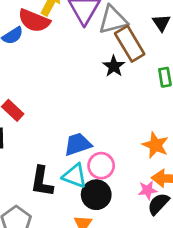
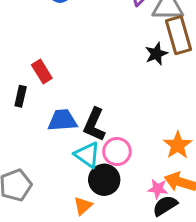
blue trapezoid: (78, 144) -> (62, 120), moved
black L-shape: (42, 181) -> (94, 125), moved

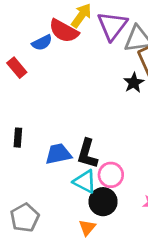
red rectangle: (42, 72) -> (17, 68), moved

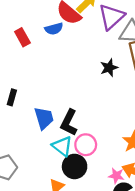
blue semicircle: (42, 43) -> (54, 29), moved
black star: (134, 83) -> (109, 68), moved
blue trapezoid: (58, 154) -> (44, 118), turned 75

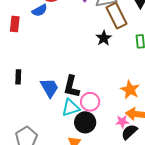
red rectangle: (22, 37) -> (15, 24), turned 49
black star: (109, 68) -> (104, 38), moved
cyan triangle: (62, 146) -> (71, 108), turned -42

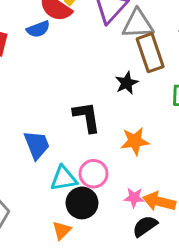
black L-shape: (71, 87) -> (87, 117), moved, turned 150
orange star: (130, 90) -> (135, 141), moved, turned 30
pink star: (122, 122) -> (134, 198), moved

